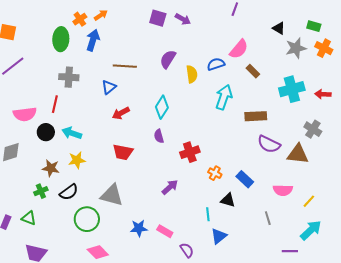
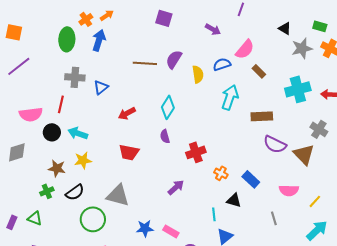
purple arrow: (183, 19) -> (213, 29), moved
brown line: (125, 66) -> (145, 63), moved
blue triangle: (109, 87) -> (101, 87), moved
brown triangle: (298, 154) -> (304, 154), turned 40

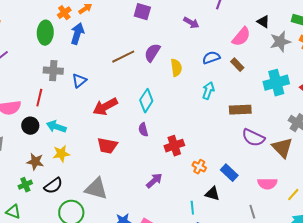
pink semicircle: (245, 49) -> (241, 37), moved
brown line: (145, 63) -> (123, 57), turned -30
blue semicircle: (222, 64) -> (211, 58), moved
cyan arrow: (230, 97) -> (208, 91), size x0.7
red arrow: (127, 113) -> (105, 107), size x1.4

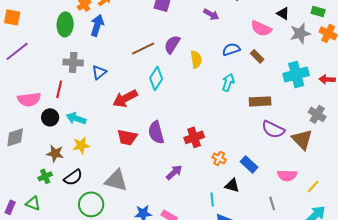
pink semicircle: (241, 37) -> (261, 28), turned 75
cyan diamond: (146, 101) -> (156, 78), moved
purple semicircle: (143, 130) -> (156, 132), moved, size x1.6

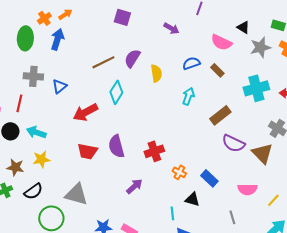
brown rectangle: (260, 101) -> (220, 115), turned -35

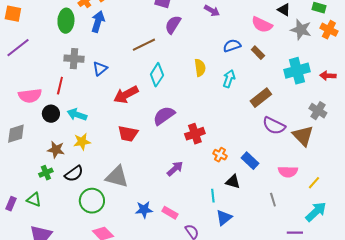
gray star: (260, 47) -> (301, 30), turned 30
purple semicircle: (132, 58) -> (173, 25), moved
yellow semicircle: (156, 73) -> (200, 68), moved
purple semicircle: (116, 146) -> (164, 116), moved, turned 70

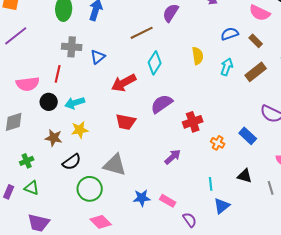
brown rectangle: (261, 98) -> (256, 72), moved
cyan arrow: (77, 115) -> (75, 103), turned -36
blue rectangle: (250, 161) -> (248, 136), moved
green cross: (46, 173) -> (27, 161), moved
black triangle: (233, 182) -> (245, 176), moved

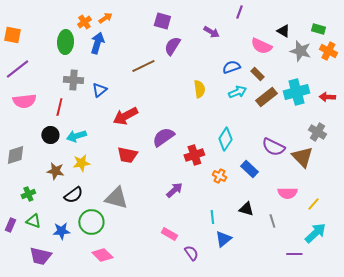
cyan diamond: (155, 63) -> (225, 139), moved
cyan arrow: (227, 67) -> (237, 92), moved, turned 48
brown rectangle: (256, 72) -> (266, 97), moved
pink semicircle: (28, 84) -> (24, 101), moved
blue star: (142, 198) -> (61, 231), moved

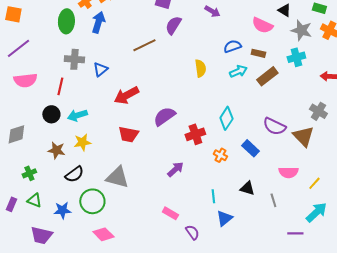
brown rectangle: (257, 74) -> (258, 53), turned -32
cyan cross: (296, 92) -> (296, 57), moved, size x0.7

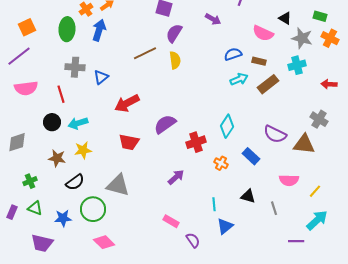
orange square: (13, 14) -> (27, 27), moved, turned -36
yellow semicircle: (200, 68) -> (175, 60), moved
red line: (60, 86) -> (61, 94), turned -30
brown triangle: (303, 136) -> (304, 144), turned -40

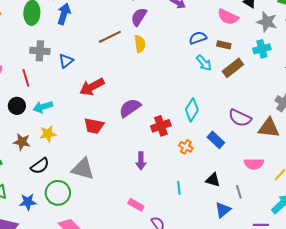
cyan arrow: (239, 79) -> (204, 63), turned 72
purple arrow: (176, 177) -> (141, 161), turned 132
blue triangle: (225, 226) -> (223, 210), moved

